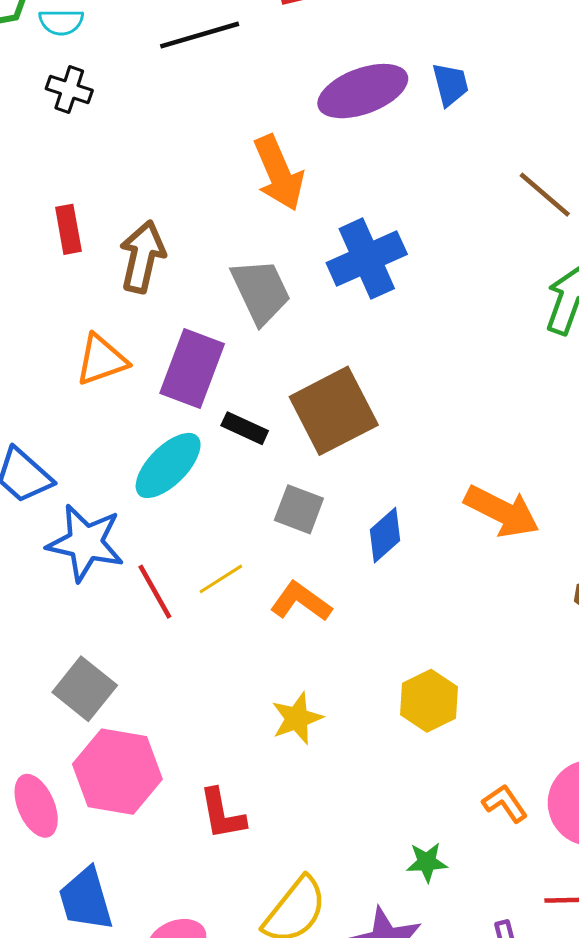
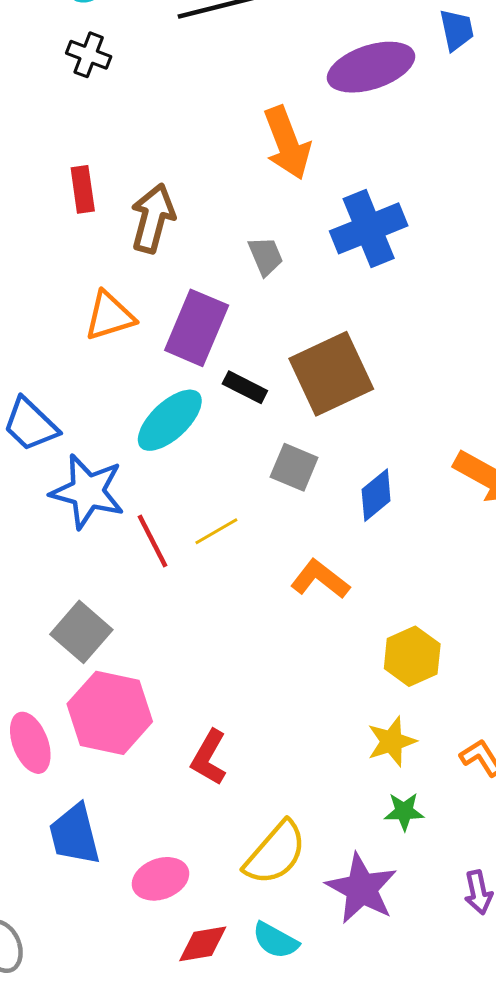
blue trapezoid: (450, 84) -> (457, 30), moved
gray trapezoid: (261, 291) -> (266, 256), size x0.6
orange L-shape: (301, 602) -> (320, 579), moved
yellow star: (297, 718) -> (392, 741), moved
red L-shape: (222, 814) -> (209, 758), turned 38

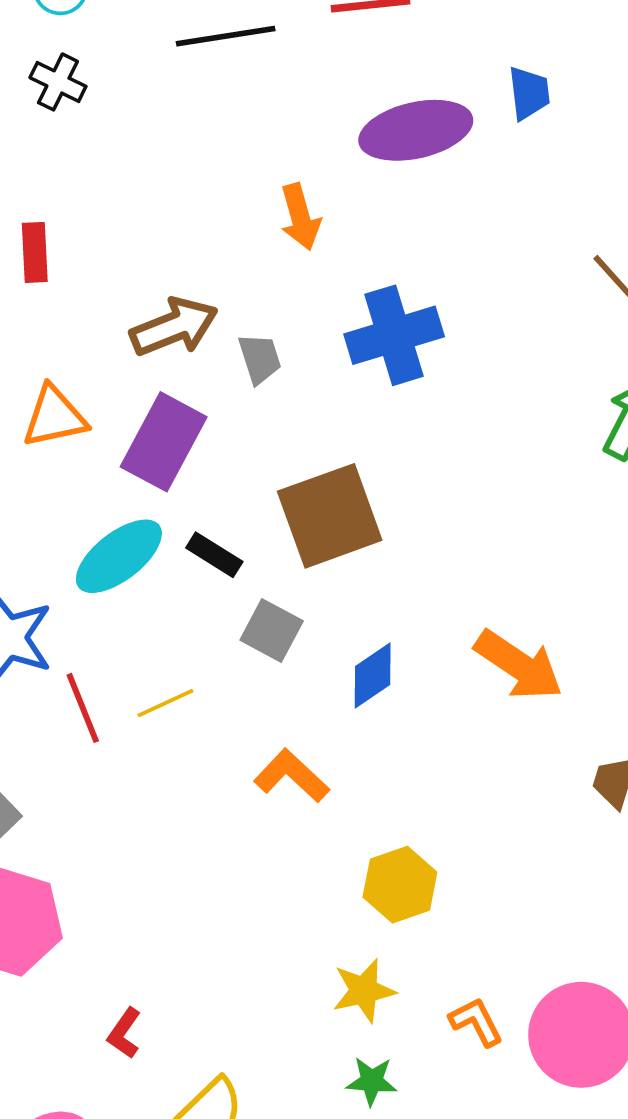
orange arrow: (287, 143) -> (300, 217), size x0.7
brown arrow: (153, 218) -> (174, 327), moved, turned 48
black rectangle: (245, 387) -> (214, 555), moved
red L-shape: (209, 758) -> (124, 1033), moved, size x0.7

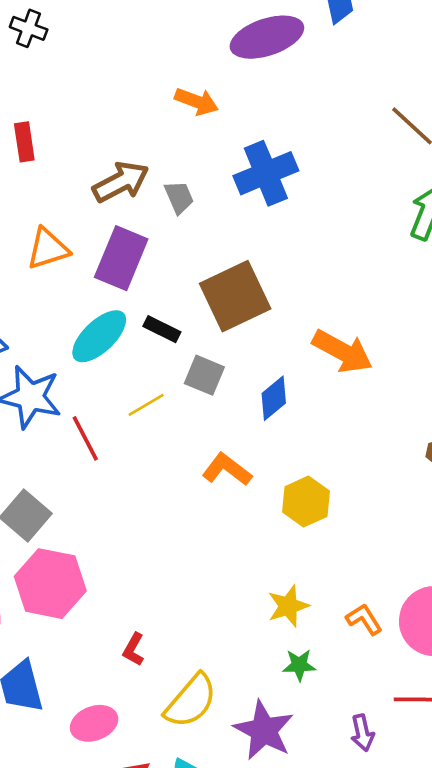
orange arrow: (300, 217) -> (197, 101), turned -48
orange arrow: (519, 665) -> (342, 351), moved
yellow line: (165, 703) -> (146, 405), moved
yellow hexagon: (400, 885) -> (306, 502), moved

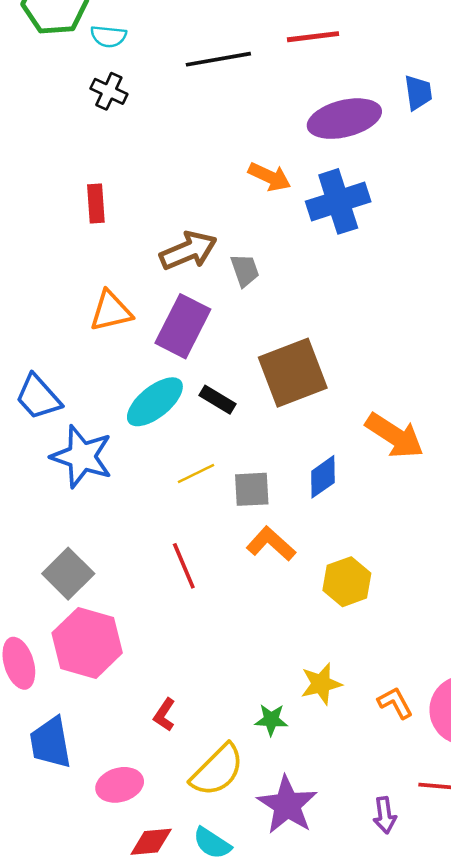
blue cross: (266, 173) -> (338, 201), moved
gray square: (204, 375) -> (252, 489), moved, turned -30
red line: (85, 438) -> (184, 566), moved
green star: (299, 665) -> (271, 720), moved

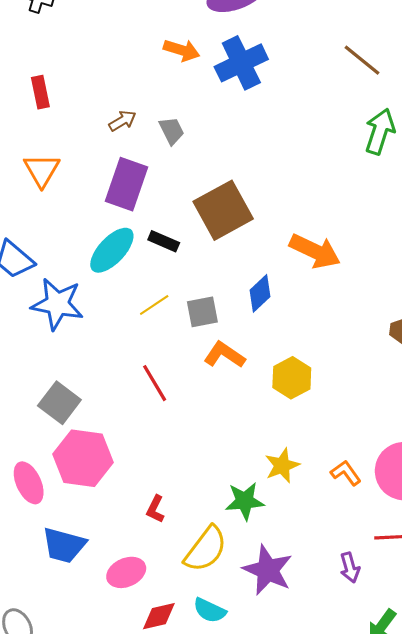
brown arrow: (188, 251) -> (122, 121), size x0.6
orange triangle: (111, 311) -> (42, 170), moved, turned -39
green star: (271, 720) -> (245, 501), size x1.4
blue trapezoid: (50, 743) -> (64, 545), turned -57

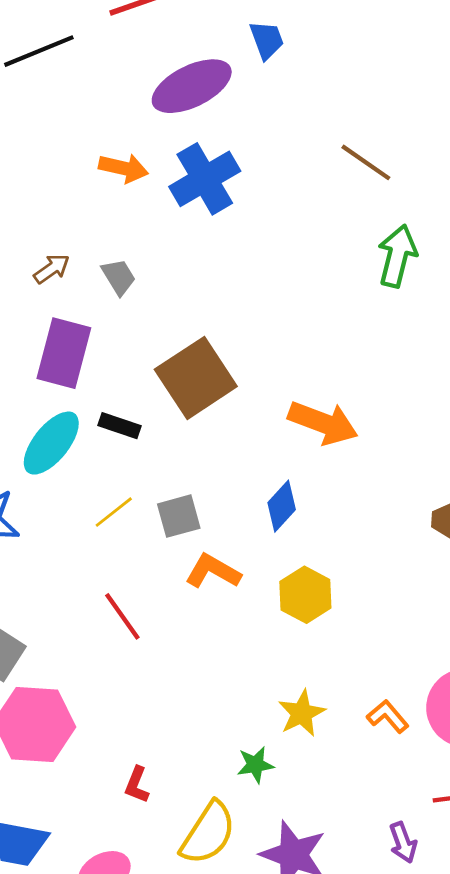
blue diamond: (260, 293) -> (282, 506), moved
green star: (245, 501) -> (255, 765), size x0.7

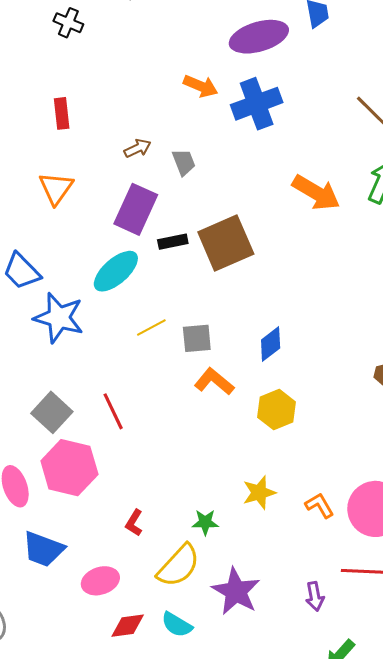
orange arrow: (323, 423) -> (316, 193), moved
black rectangle: (120, 426) -> (173, 242), moved, turned -40
red line: (122, 616) -> (113, 411), moved
green star: (255, 765) -> (205, 522), moved

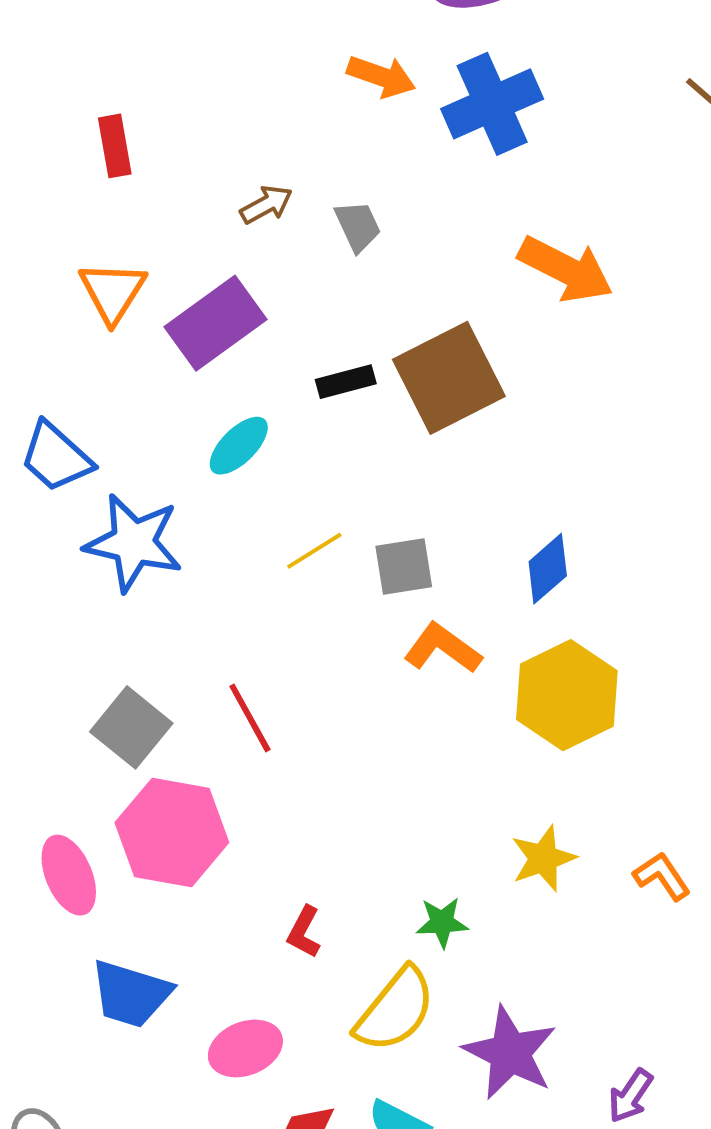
orange arrow: (316, 193) -> (566, 269), moved
purple rectangle: (136, 209) -> (216, 323), moved, turned 33
cyan ellipse: (116, 271) -> (239, 446), size x0.7
yellow hexagon: (276, 410) -> (567, 695), size x1.4
purple arrow: (315, 596) -> (630, 1096), moved, turned 48

